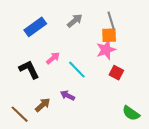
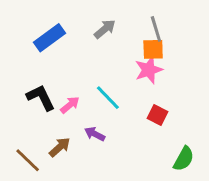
pink arrow: (53, 58) -> (70, 105), moved
red square: (116, 73) -> (157, 115), moved
green semicircle: (131, 113) -> (184, 159), turned -96

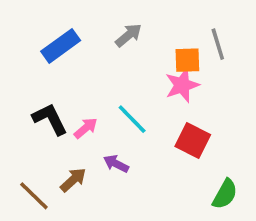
gray line: (156, 29) -> (218, 44), moved
red square: (157, 115) -> (193, 141), size x1.4

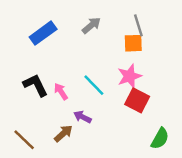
gray line: (218, 44) -> (138, 25), moved
pink star: (182, 85) -> (129, 76), moved
pink arrow: (86, 128) -> (61, 91), turned -84
brown arrow: (73, 180) -> (63, 133), moved

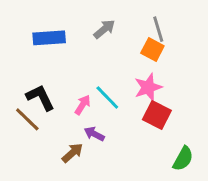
blue rectangle: (43, 33) -> (49, 38), turned 32
orange square: (133, 43) -> (152, 49), turned 30
pink arrow: (61, 91) -> (83, 105), moved, turned 66
brown line: (24, 140) -> (27, 119), moved

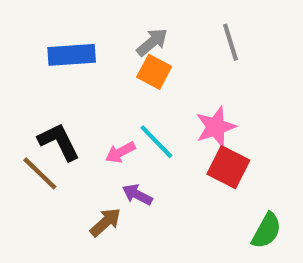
orange square: (152, 49) -> (154, 72), moved
pink arrow: (83, 105) -> (120, 152), turned -150

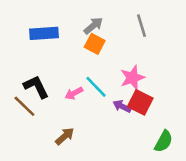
purple arrow: (137, 195) -> (122, 106), moved

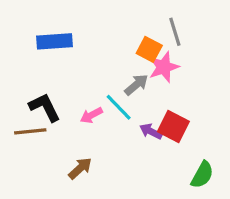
gray arrow: (93, 26) -> (136, 85), moved
orange square: (95, 44) -> (149, 49), moved
pink star: (132, 78) -> (164, 67), moved
brown line: (24, 106) -> (30, 131), turned -50

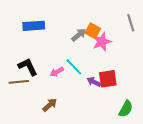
gray line: (175, 32) -> (131, 23), moved
gray arrow: (136, 85) -> (79, 35), moved
red square: (173, 127) -> (108, 79), turned -36

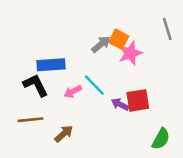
blue rectangle: (34, 26) -> (51, 65), moved
brown line: (19, 82) -> (31, 120), moved

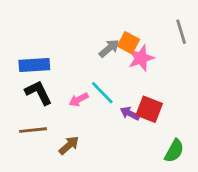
blue rectangle: (51, 65) -> (34, 65), moved
red square: (138, 100) -> (149, 109), turned 30

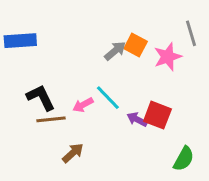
pink star: (141, 58) -> (168, 57), moved
blue rectangle: (34, 65) -> (20, 41), moved
brown line: (33, 130) -> (51, 119), moved

